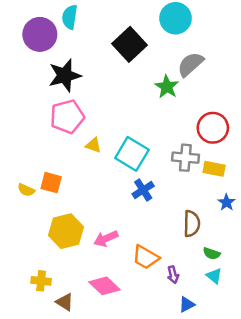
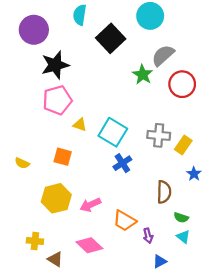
cyan semicircle: (70, 17) -> (80, 15), moved
red circle: (213, 128) -> (182, 84), moved
yellow rectangle: (214, 169) -> (183, 145), turned -66
orange square: (51, 183) -> (63, 157), moved

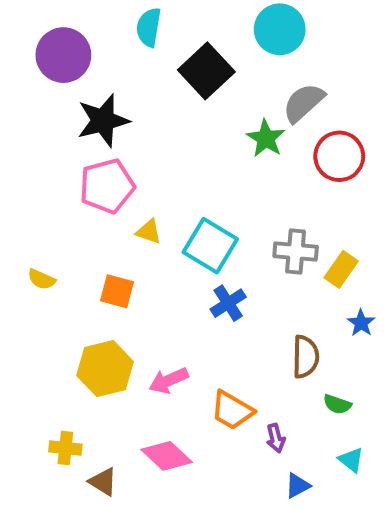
yellow semicircle: (22, 163) -> (42, 279), moved
cyan triangle: (183, 237) -> (351, 460), moved

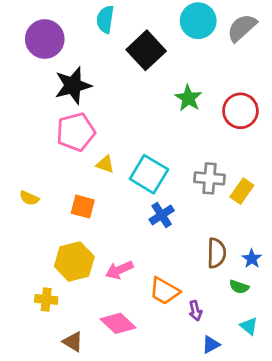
gray semicircle: (304, 103) -> (242, 28), moved
blue star: (361, 323) -> (252, 259), moved
yellow cross: (65, 448) -> (46, 299), moved

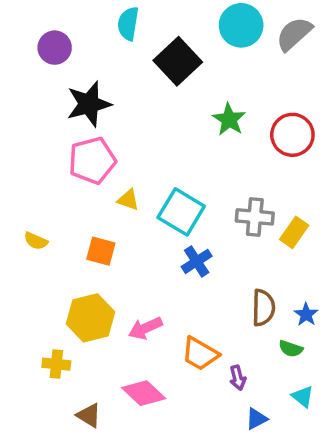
purple circle: (45, 39) -> (55, 48), size x0.7

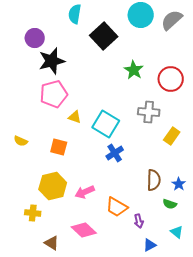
purple circle: (55, 48) -> (35, 38), moved
gray cross: (255, 217) -> (149, 112), moved

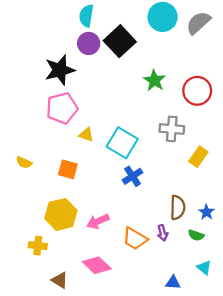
purple circle: (35, 38) -> (89, 43), moved
purple arrow: (139, 221) -> (163, 233), moved
blue triangle: (150, 245) -> (173, 283), turned 32

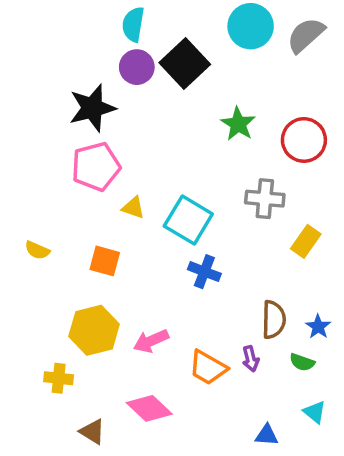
blue cross: (133, 176) -> (204, 272), turned -36

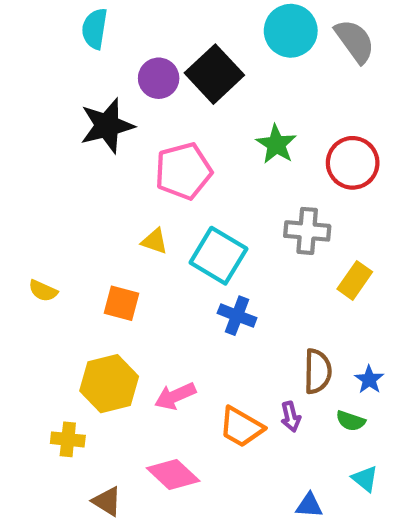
cyan semicircle: (133, 24) -> (95, 29), moved
gray semicircle: (306, 35) -> (355, 41), turned 96
pink pentagon: (96, 167) -> (183, 171), moved

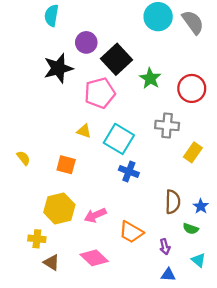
black square: (214, 74) -> (117, 59), moved
yellow semicircle: (43, 291) -> (23, 158), turned -152
purple arrow: (291, 417) -> (165, 247), moved
brown triangle: (107, 501) -> (51, 262), moved

